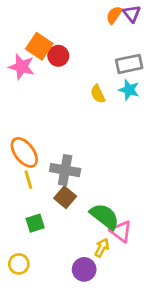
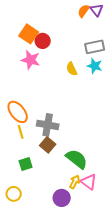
pink star: (22, 67) -> (31, 60), moved
pink triangle: (121, 231) -> (89, 182), moved

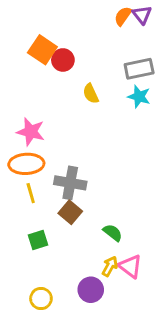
pink star: (31, 60) -> (31, 132), moved
yellow semicircle: (72, 69) -> (91, 94), moved
orange ellipse: (18, 112) -> (26, 164), turned -55
green semicircle: (77, 159) -> (113, 233), size x0.6
yellow circle: (14, 194) -> (41, 299), moved

